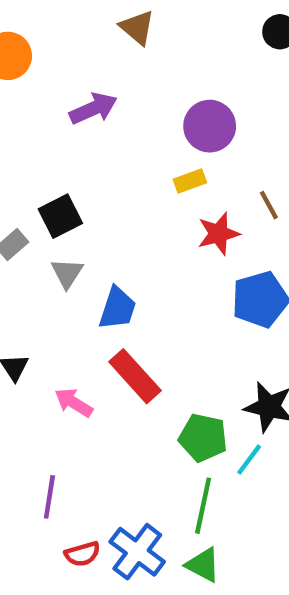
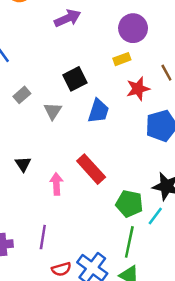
black square: (60, 216) -> (75, 79), moved
blue trapezoid: (117, 308) -> (98, 111), moved
pink arrow: (74, 403) -> (56, 184), turned 55

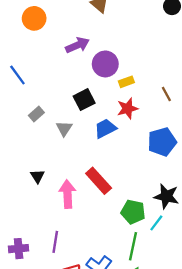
purple circle: (133, 28) -> (105, 64), moved
red star: (138, 89) -> (127, 108), moved
blue trapezoid: (98, 111) -> (105, 128), turned -135
pink arrow: (56, 184) -> (67, 194), size x1.4

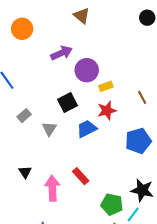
red rectangle: (99, 181) -> (81, 176), size x0.7

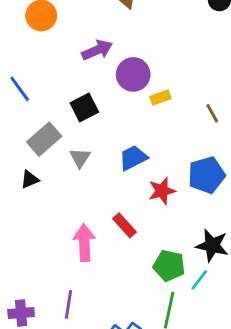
black square: (68, 102) -> (84, 108), moved
red star: (107, 111) -> (162, 191), moved
gray rectangle: (24, 116) -> (44, 139), size x1.6
black triangle: (25, 172) -> (30, 179), moved, turned 40

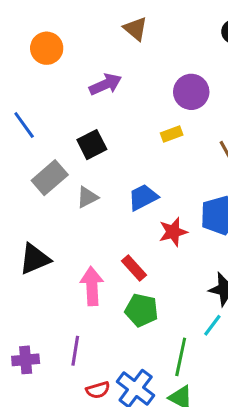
purple circle: (133, 74) -> (191, 92), moved
gray triangle: (80, 158) -> (87, 197), turned 30
black triangle: (30, 179) -> (35, 259), moved, size x1.6
green pentagon: (169, 266) -> (142, 310), moved

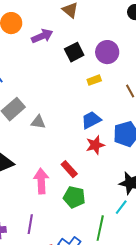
purple arrow: (105, 84) -> (42, 36), moved
black square: (92, 145) -> (74, 52), moved
gray triangle: (87, 197) -> (38, 122), turned 35
blue trapezoid: (143, 197) -> (91, 120), moved

